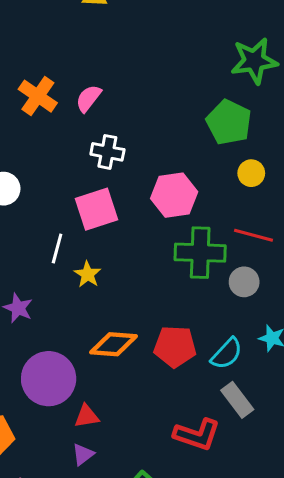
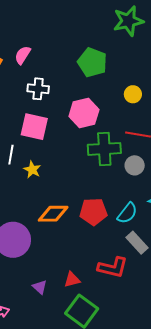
green pentagon: (229, 122) -> (92, 62), moved
pink square: (96, 209) -> (34, 127), turned 36
red triangle: (87, 416) -> (72, 280), moved
purple triangle: (83, 454) -> (40, 287), turned -35

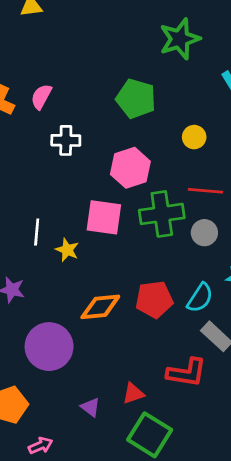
pink square: (34, 127) -> (104, 217), moved

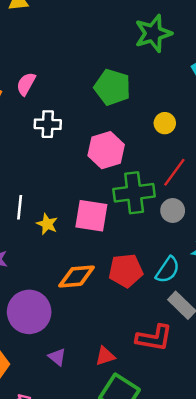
red line: (206, 191) -> (174, 172), turned -60
pink square: (104, 217) -> (91, 216), moved
purple triangle: (90, 407) -> (57, 357), moved

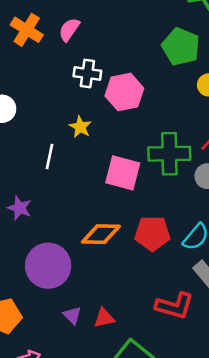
green pentagon: (112, 87) -> (181, 47), moved
pink hexagon: (106, 150) -> (124, 92), moved
yellow star: (47, 224) -> (80, 127), moved
red triangle: (105, 356) -> (104, 318), moved

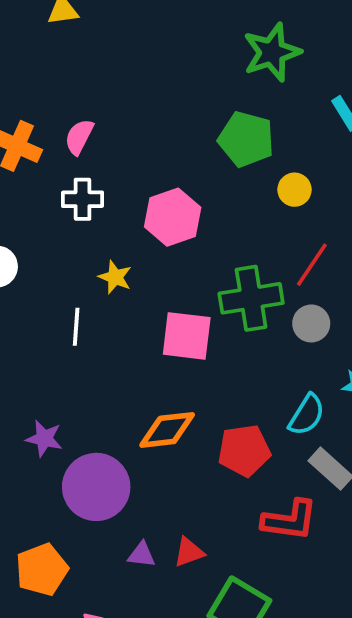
white cross: (87, 73) -> (82, 199), moved
purple star: (19, 208) -> (44, 439), moved
red pentagon: (152, 233) -> (244, 450), moved
purple triangle: (72, 315) -> (142, 555), turned -30

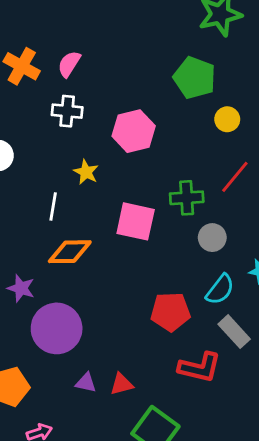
green cross: (251, 298) -> (187, 198), size x0.7
gray circle: (311, 323) -> (212, 238), moved
orange diamond: (167, 430) -> (70, 252), moved

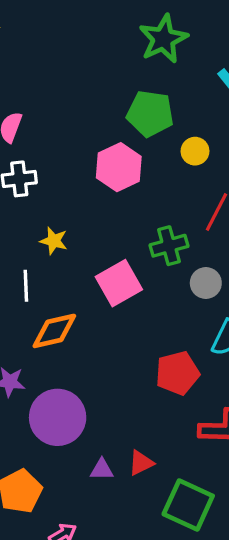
pink hexagon: (134, 131) -> (119, 167), moved
pink square: (136, 221) -> (119, 283), turned -30

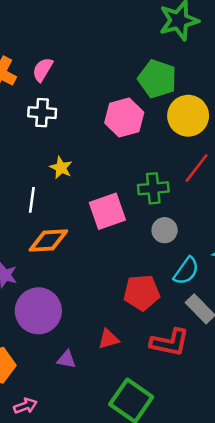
yellow circle: (195, 151) -> (188, 116), size x1.8
gray circle: (206, 283) -> (165, 230), moved
red triangle: (141, 463) -> (108, 339), moved

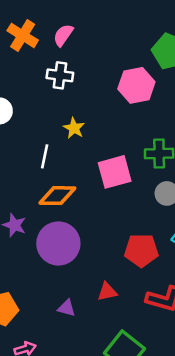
purple circle: (38, 311) -> (58, 243), moved

